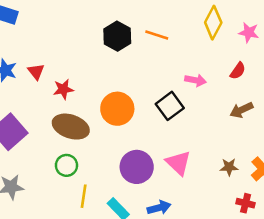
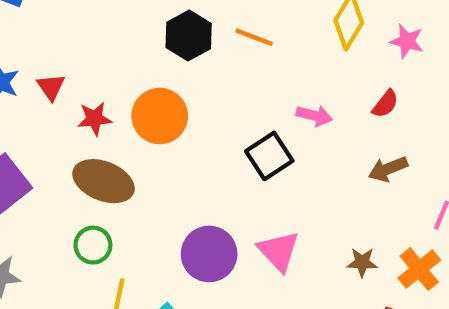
orange circle: (117, 109) -> (160, 116), moved

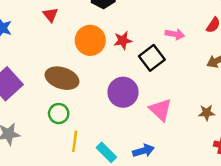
red triangle: (51, 87) -> (50, 15), moved
red star: (95, 119) -> (123, 40), moved
purple circle: (209, 254) -> (123, 92), moved

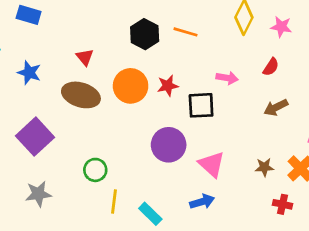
black square: (152, 58) -> (201, 105), turned 35
brown ellipse: (62, 78) -> (81, 95), moved
blue arrow: (143, 151) -> (202, 202), moved

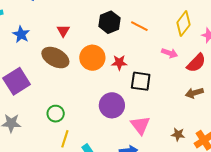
red semicircle: (271, 67) -> (196, 63), size x1.5
pink arrow: (227, 78) -> (170, 53), moved

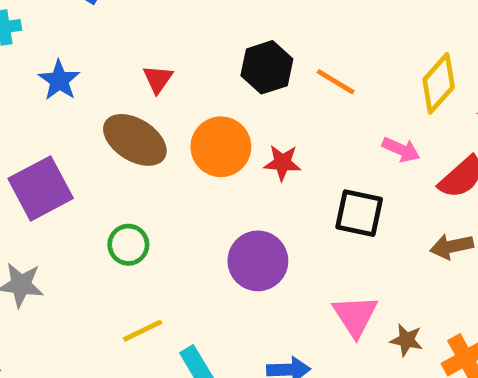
black square: (141, 81) -> (359, 213), moved
green circle: (56, 114) -> (128, 245), moved
pink triangle: (140, 125) -> (355, 316), moved
yellow line: (65, 139) -> (143, 331), turned 42

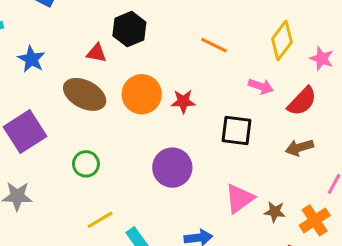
black hexagon: (267, 67) -> (129, 29), moved
red triangle: (158, 79) -> (96, 53), turned -50
pink triangle: (355, 316) -> (239, 199), turned 32

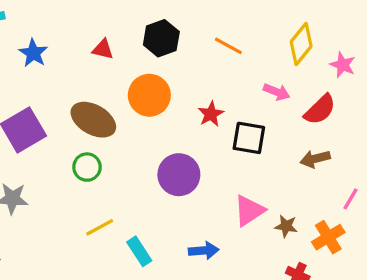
black hexagon: (129, 29) -> (161, 38), moved
brown ellipse: (85, 94) -> (93, 120), moved
red star: (183, 101) -> (211, 114), moved, turned -30

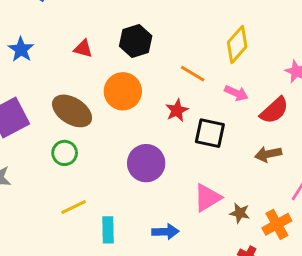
yellow diamond: (301, 44) -> (237, 44), moved
orange line: (228, 46) -> (193, 74), moved
cyan rectangle: (139, 251) -> (108, 230), turned 30

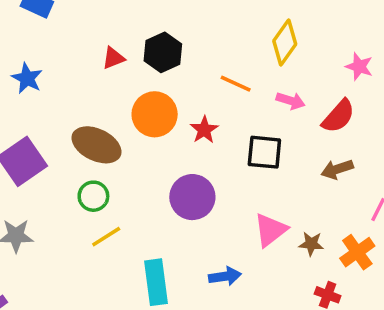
red triangle: (83, 49) -> (113, 58), moved, turned -30
red star: (177, 110) -> (204, 130), moved
yellow line: (74, 207) -> (106, 237), moved
cyan rectangle: (108, 230) -> (156, 282), size x1.4

